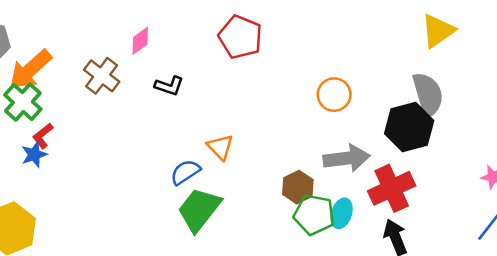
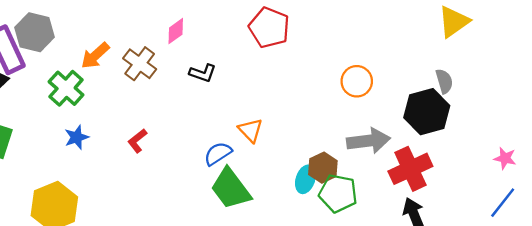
orange arrow: (30, 70) -> (95, 56), moved, size x0.7
gray semicircle: (428, 95) -> (444, 81), size x0.6
red L-shape: (43, 136) -> (137, 141), moved
green trapezoid: (199, 210) -> (231, 189), turned -75
cyan ellipse: (342, 213) -> (305, 179), moved

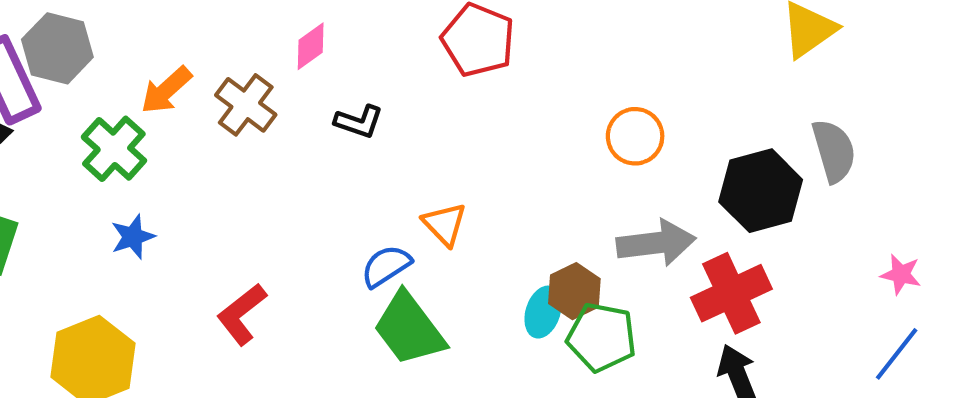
gray semicircle: (444, 81) -> (834, 151), moved, size x1.4
red L-shape: (137, 141) -> (242, 314), moved, size x1.4

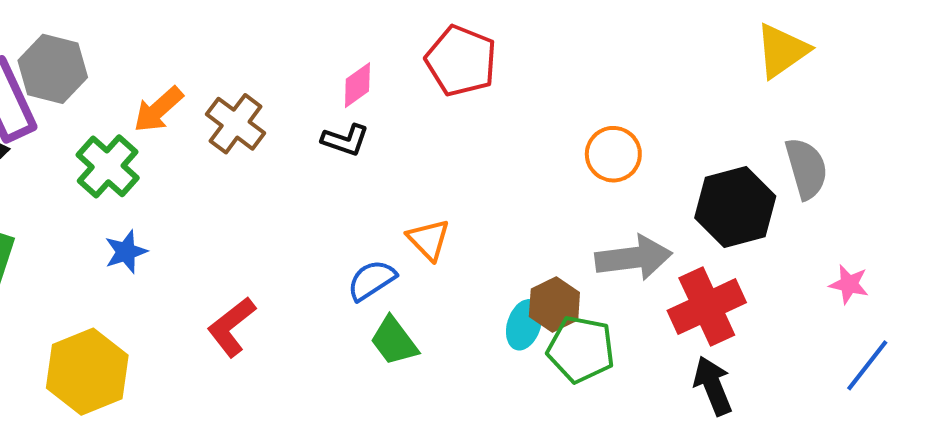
pink diamond: (311, 46) -> (357, 85), moved
pink star: (901, 274) -> (849, 284), moved
green trapezoid: (409, 329) -> (394, 341), size x0.7

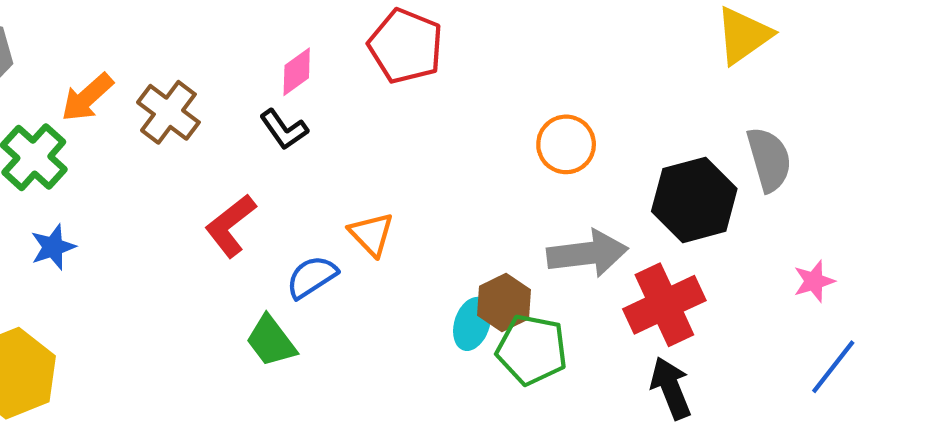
black L-shape: (345, 140) -> (284, 129), turned 36
pink star: (849, 284) -> (814, 281), turned -30
red L-shape: (231, 327) -> (230, 226), moved
green trapezoid: (394, 341) -> (271, 341), moved

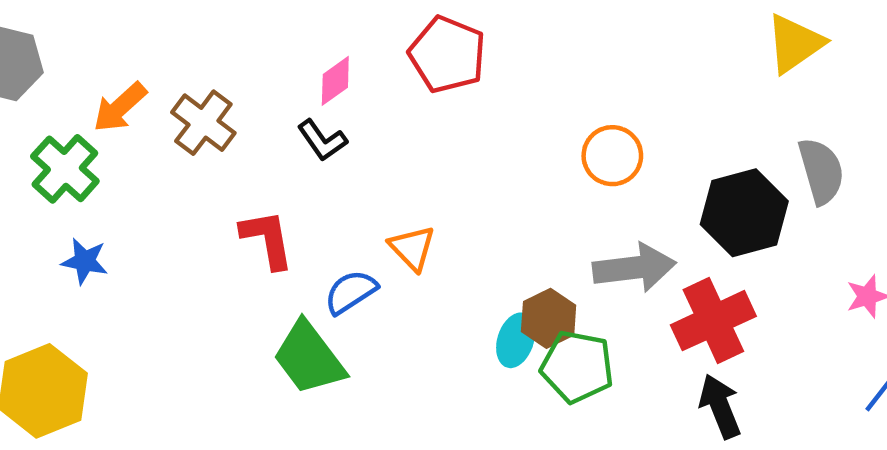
red L-shape: (230, 226) -> (267, 239), turned 118
blue star: (53, 247) -> (85, 261), turned 30
green trapezoid: (271, 341) -> (309, 358), size x1.4

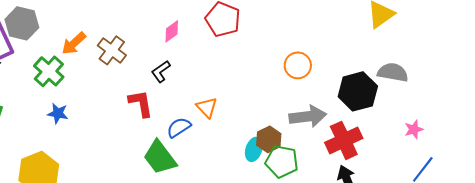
black L-shape: (322, 140) -> (161, 71), moved, turned 90
gray semicircle: (821, 171) -> (393, 72), turned -64

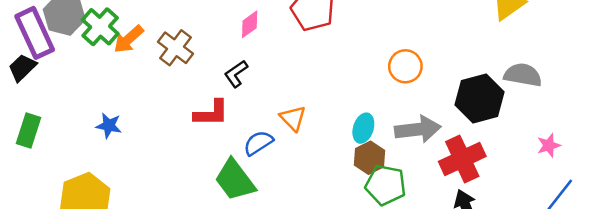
green cross: (49, 71) -> (100, 27), moved
red L-shape: (141, 103) -> (211, 113), turned 100
cyan ellipse: (254, 149) -> (363, 128), moved

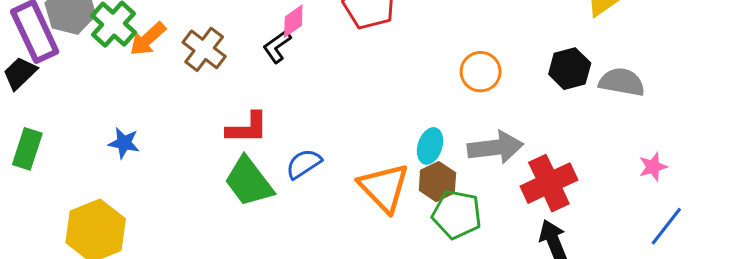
black L-shape: (236, 74) -> (277, 46), moved
black hexagon: (480, 98) -> (570, 69), moved, size x0.7
orange triangle: (293, 118) -> (384, 188), moved, size x1.6
green trapezoid: (235, 180) -> (249, 182), moved

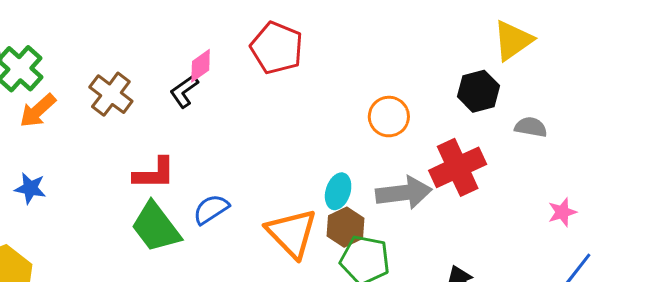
orange arrow: (148, 39) -> (38, 111), moved
black hexagon: (570, 69) -> (479, 91), moved
gray semicircle: (622, 82) -> (531, 127), size x0.7
red cross: (549, 183) -> (458, 167), moved

